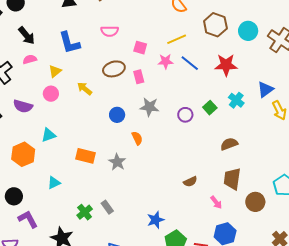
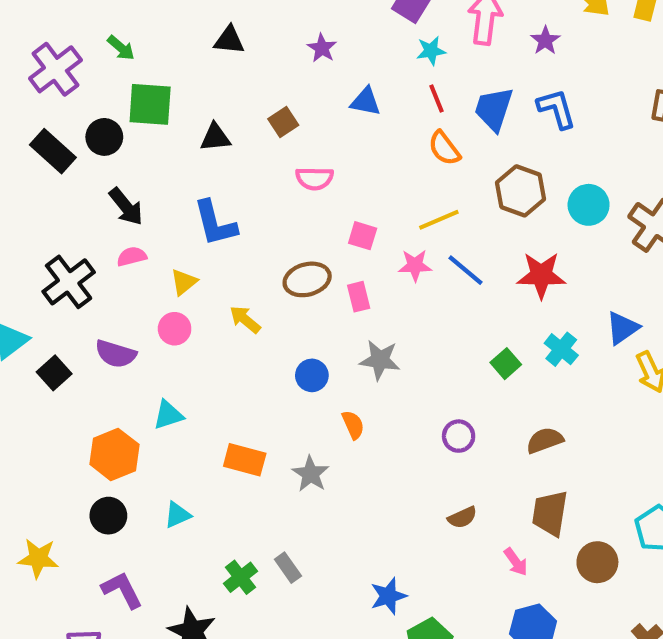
pink semicircle: (110, 31) -> (315, 178), moved
purple circle: (185, 115) -> (459, 436), moved
black circle: (14, 196) -> (108, 516), moved

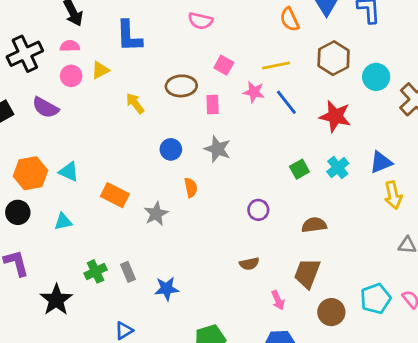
pink circle: (175, 329) -> (71, 76), moved
cyan triangle: (168, 415) -> (69, 172), moved, turned 30
blue star: (388, 596) -> (167, 289), moved

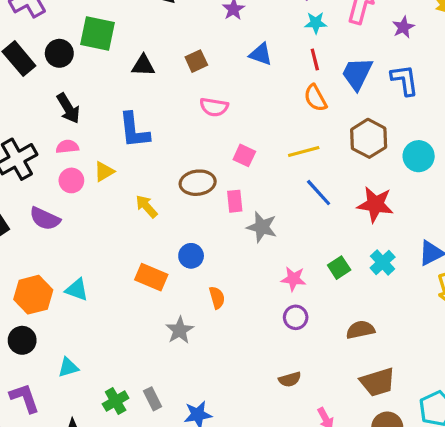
pink star: (254, 92) -> (293, 279), moved
gray star: (218, 149) -> (262, 227), moved
orange rectangle: (115, 195) -> (151, 277), moved
cyan triangle: (63, 222) -> (68, 367), moved
brown trapezoid: (307, 273) -> (378, 382), moved, turned -124

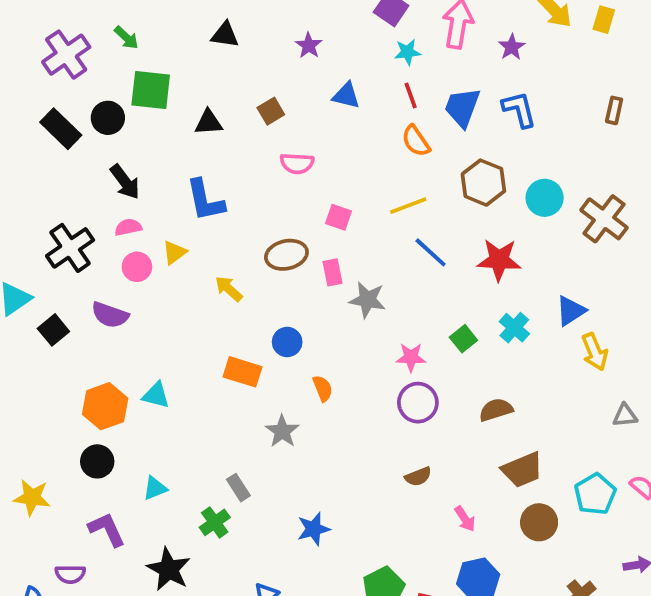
purple circle: (296, 317) -> (418, 403), size x1.4
gray rectangle: (153, 399) -> (238, 488), moved

